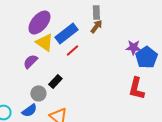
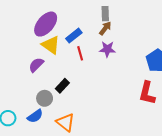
blue rectangle: (66, 33) -> (74, 36), size x0.7
purple star: (133, 47) -> (107, 49), moved
red line: (72, 50) -> (80, 53), turned -64

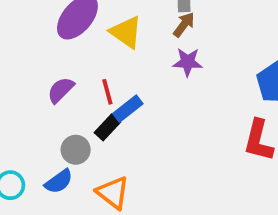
blue rectangle: (74, 36) -> (128, 109), moved
yellow triangle: (51, 45) -> (126, 32), moved
red line: (80, 53) -> (107, 92), moved

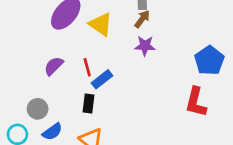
black rectangle: (107, 127) -> (89, 103), moved, turned -36
gray circle: (76, 150) -> (38, 109), moved

